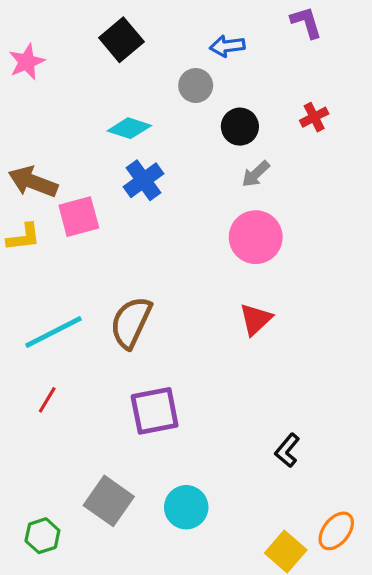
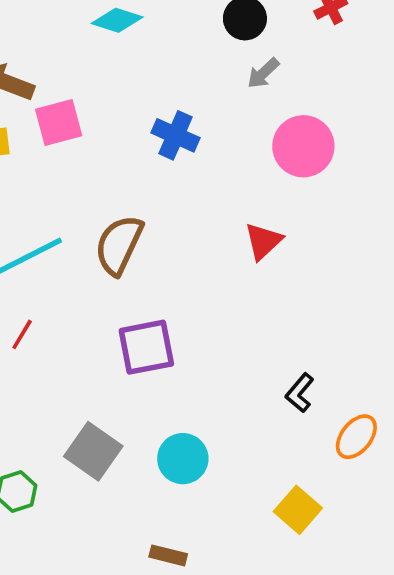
blue cross: (144, 180) -> (176, 135), moved, turned -30
pink circle: (256, 237) -> (303, 146), moved
orange ellipse: (336, 531) -> (356, 437), moved

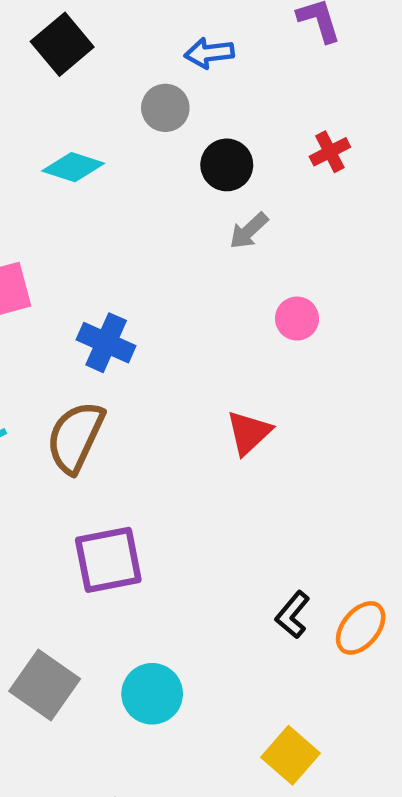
blue cross: (176, 135) -> (106, 343), moved
pink circle: (303, 146) -> (297, 319), size x0.6
orange ellipse: (356, 437) -> (361, 628), moved

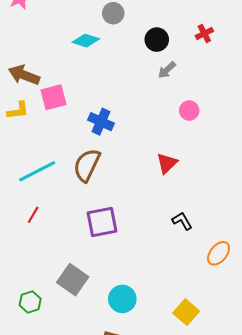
gray circle: (165, 108) -> (113, 13), moved
black L-shape: (293, 615) -> (182, 221), moved, turned 110
cyan circle: (152, 694) -> (122, 299), moved

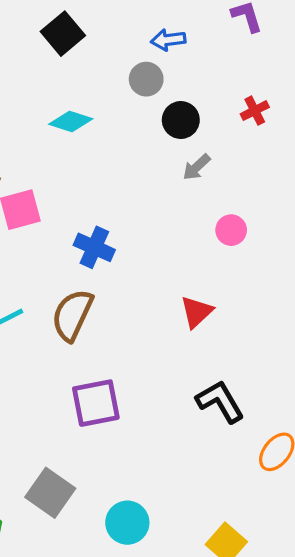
gray circle: (113, 13) -> (146, 79), moved
black L-shape: (182, 221) -> (220, 402), size x1.5

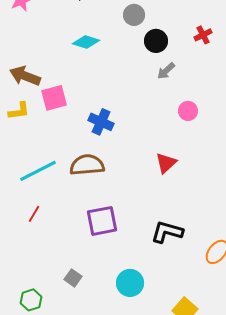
brown semicircle: (72, 315) -> (87, 165), turned 60
black L-shape: (220, 402) -> (167, 232), moved, turned -44
gray square: (50, 493) -> (73, 278), size x0.6
cyan circle: (127, 523) -> (130, 283), moved

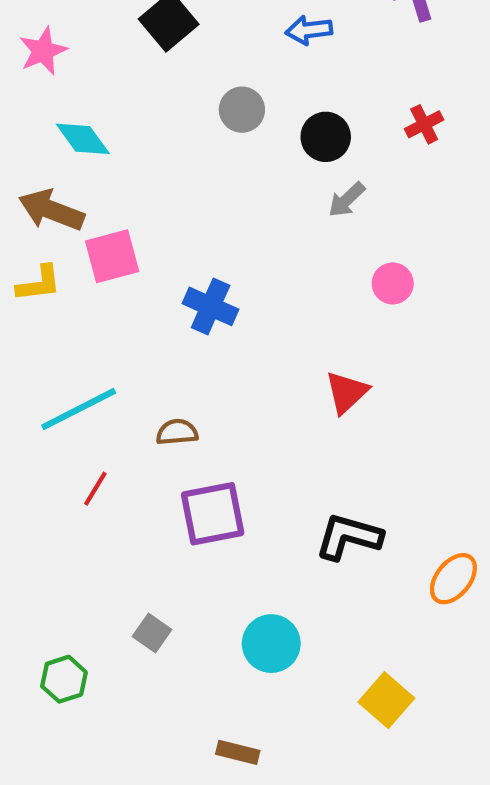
gray circle: (134, 15) -> (242, 110), moved
cyan diamond: (86, 42) -> (83, 139), moved, turned 36
brown semicircle: (87, 165) -> (177, 432), moved, size x0.6
red line: (34, 214) -> (95, 489), moved

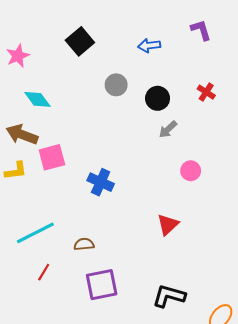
red cross: (424, 124) -> (206, 92), turned -30

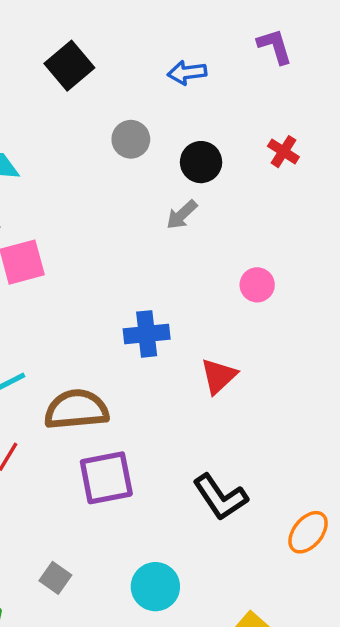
gray arrow: (168, 129) -> (182, 215), moved
blue cross: (101, 182) -> (147, 334), moved, turned -30
brown semicircle: (84, 244) -> (76, 409), size x1.8
black L-shape: (169, 296) -> (220, 497), turned -140

